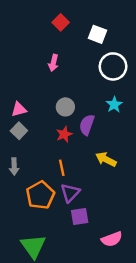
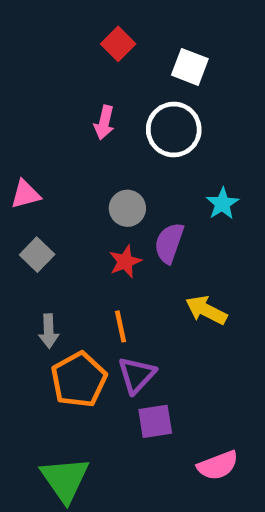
white circle: (113, 66) -> (174, 130), moved
pink triangle: (19, 109) -> (25, 194), moved
gray arrow: (14, 167) -> (49, 331), moved

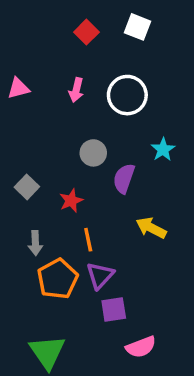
white square: (190, 67) -> (138, 27), moved
pink triangle: (25, 194) -> (18, 88), moved
red star: (125, 262) -> (71, 201), moved
pink semicircle: (218, 465) -> (141, 347), moved

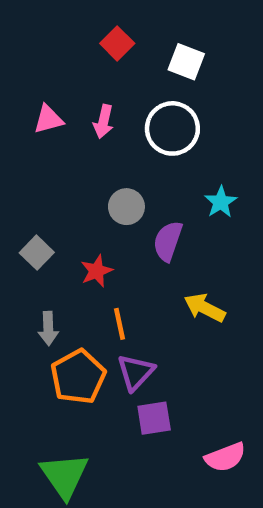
white square: (138, 27) -> (186, 62), moved
pink triangle: (18, 88) -> (48, 119), moved
pink semicircle: (141, 347) -> (225, 457), moved

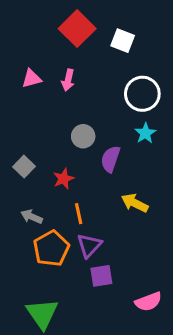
red square: (117, 43) -> (77, 29), size x1.6
white circle: (172, 128) -> (142, 94), moved
gray arrow: (48, 328) -> (32, 217), turned 115

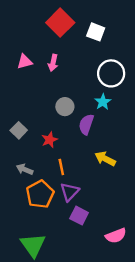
cyan star: (145, 133) -> (103, 102), moved
purple square: (101, 276) -> (79, 216), turned 36

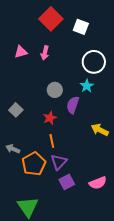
red star: (49, 140) -> (50, 118), moved
yellow arrow: (105, 159) -> (100, 130), moved
gray arrow: (25, 169) -> (13, 149), moved
purple square: (79, 216) -> (67, 182), turned 35
pink semicircle: (116, 236) -> (98, 183), moved

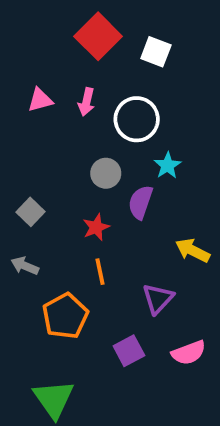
white circle: (94, 62) -> (137, 119), moved
gray arrow: (13, 149) -> (25, 266), moved
purple triangle: (59, 162) -> (158, 299), moved

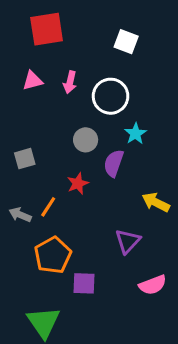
red square: (98, 36) -> (47, 29), moved, turned 36
gray square: (31, 212) -> (25, 159), moved, turned 30
orange line: (100, 272) -> (48, 207), moved, turned 45
purple square: (129, 351) -> (84, 283), moved, turned 30

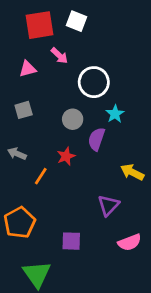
white square: (126, 42) -> (77, 21), moved
pink arrow: (70, 82) -> (59, 56), moved, turned -60
gray square: (25, 159) -> (24, 110), moved
gray arrow: (20, 215) -> (17, 154), moved
orange pentagon: (53, 255) -> (20, 223), moved

